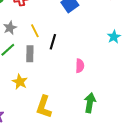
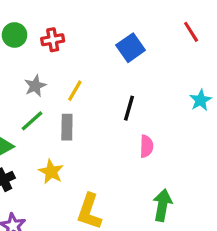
yellow line: (35, 31) -> (75, 91), turned 56
black line: (53, 42) -> (129, 108), moved

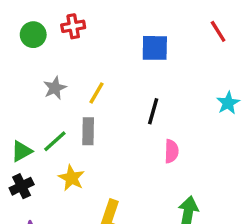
red cross: (53, 40) -> (73, 26), moved
blue square: (131, 48) -> (155, 48), turned 36
green line: (32, 121) -> (55, 141), moved

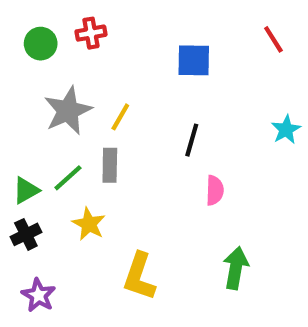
gray star: (55, 88) -> (68, 111), size x1.6

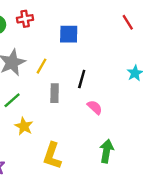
blue square: (194, 60) -> (69, 34), moved
gray rectangle: (110, 165) -> (55, 93), moved
pink semicircle: (215, 190) -> (95, 107), turned -49

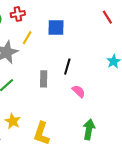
yellow line: (42, 66) -> (27, 38), moved
yellow star: (24, 126) -> (13, 121), moved

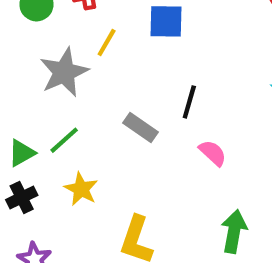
gray rectangle: (44, 79) -> (141, 127), turned -56
yellow star: (13, 121) -> (81, 189), moved

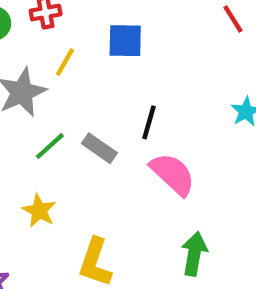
green line: (64, 140) -> (50, 146), moved
pink semicircle: (213, 153) -> (173, 174), size x1.6

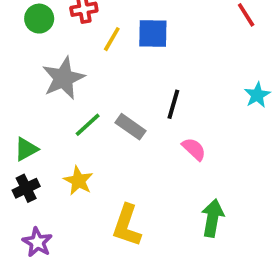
yellow line: (65, 62) -> (112, 39), moved
pink semicircle: (173, 174) -> (194, 149), size x0.6

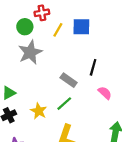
green circle: (39, 19) -> (25, 27), moved
green line: (88, 125) -> (64, 104), moved

